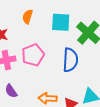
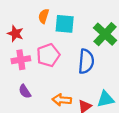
cyan square: (61, 22) -> (65, 24), moved

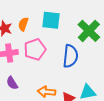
orange semicircle: (44, 16) -> (23, 24), moved

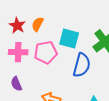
cyan square: (51, 20) -> (69, 39), moved

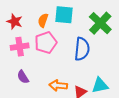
orange semicircle: (38, 24) -> (43, 20), moved
cyan square: (69, 39) -> (64, 15), moved

